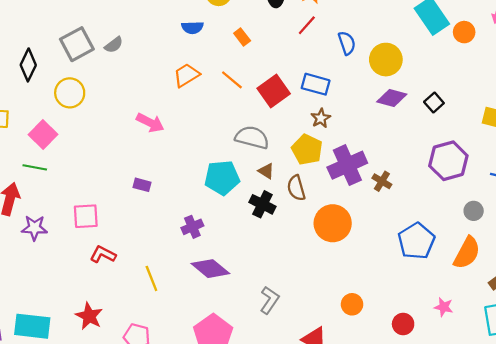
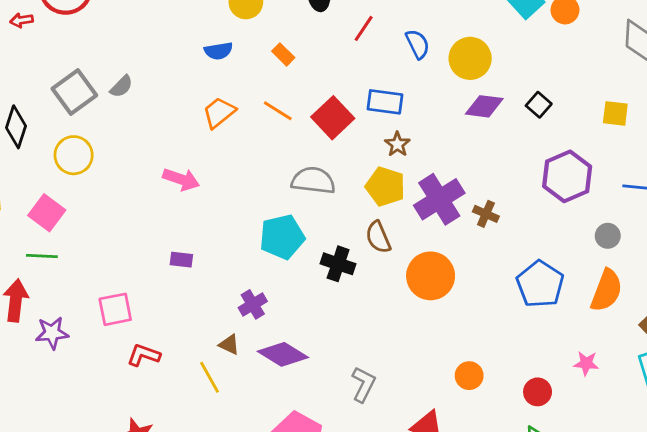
brown triangle: (266, 171) -> (229, 345), moved

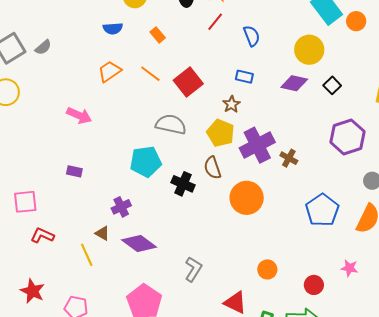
yellow circle: (470, 58) -> (309, 50), moved
blue rectangle: (385, 102) -> (244, 77), moved, size x0.7

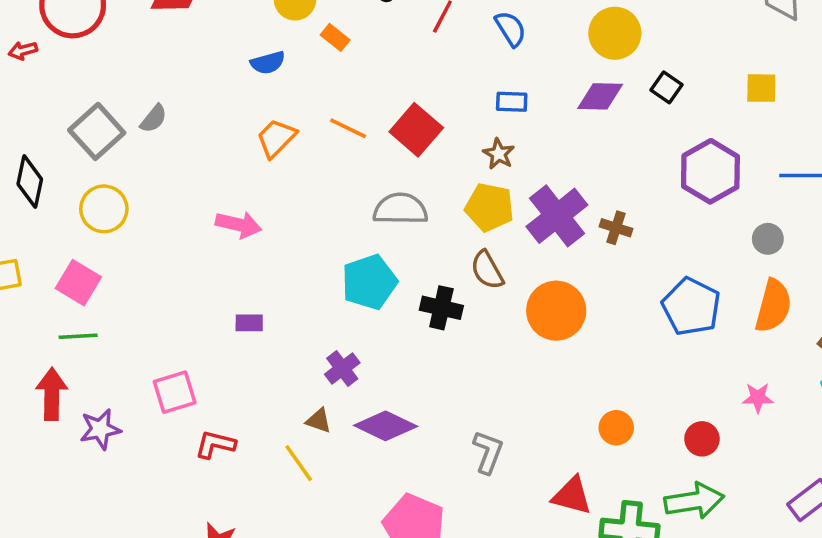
orange rectangle: (158, 35) -> (335, 37), moved

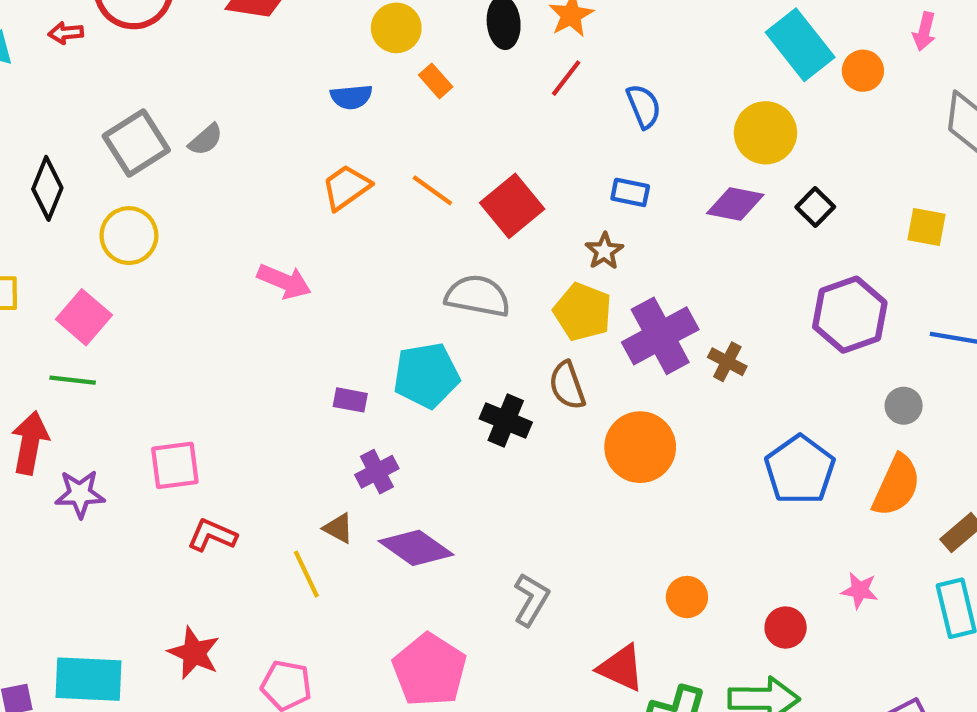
purple rectangle: (249, 323) -> (350, 400), moved

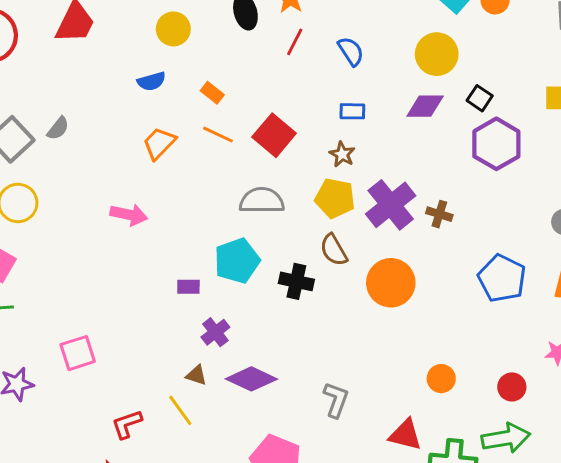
orange rectangle: (436, 81) -> (212, 93), moved
purple hexagon: (850, 315) -> (496, 144), moved
red L-shape: (212, 535) -> (127, 424), moved, turned -32

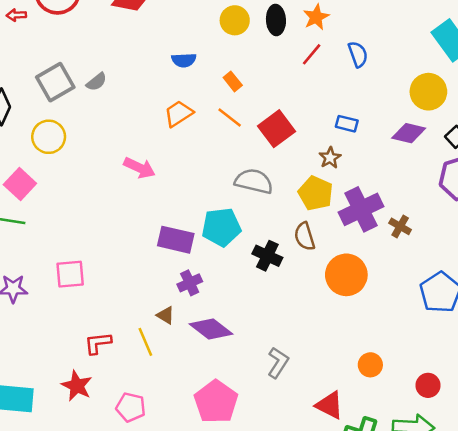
yellow circle: (173, 29) -> (235, 20), moved
blue semicircle: (351, 51) -> (358, 54), moved
purple rectangle: (188, 287) -> (176, 240), size x1.8

